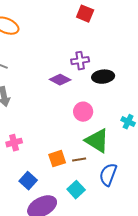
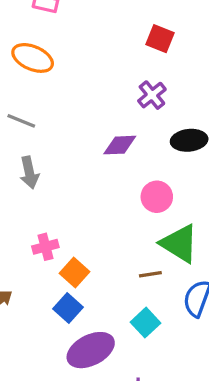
purple cross: (80, 61) -> (152, 95), moved, turned -30
purple diamond: (60, 80) -> (120, 145), turned -30
orange square: (57, 159) -> (75, 273), moved, turned -30

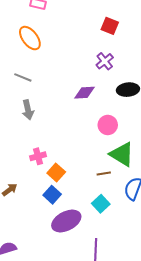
orange ellipse: (33, 58) -> (30, 38), turned 30

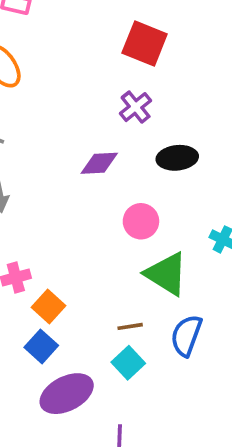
red square: (110, 26) -> (145, 44), size x1.4
brown line: (104, 173) -> (130, 326), moved

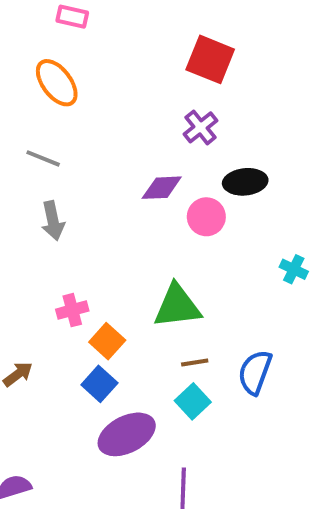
pink circle: (141, 221) -> (206, 217), moved
green triangle: (166, 274) -> (177, 306), moved, turned -39

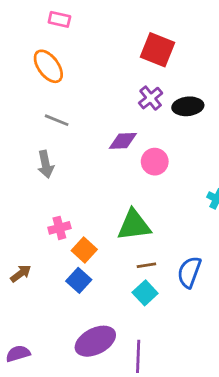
gray line: (43, 158) -> (57, 120), moved
black ellipse: (245, 182) -> (188, 106), moved
purple ellipse: (127, 434) -> (95, 341), moved

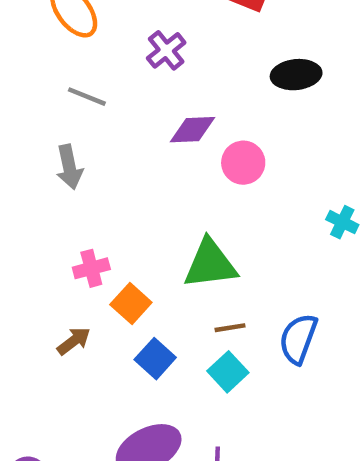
purple cross: (151, 98) -> (166, 50), moved
brown arrow: (21, 273) -> (74, 341), moved
blue square: (79, 280) -> (155, 359), moved

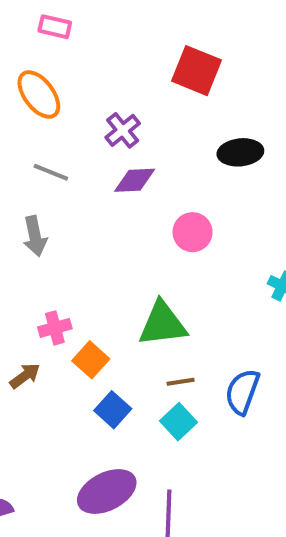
purple diamond: (193, 130) -> (135, 180), moved
brown arrow: (74, 341) -> (25, 376), moved

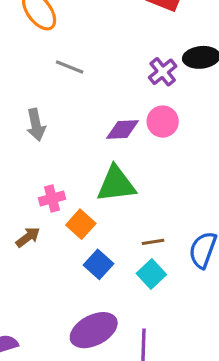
purple cross: (123, 130) -> (163, 72), moved
gray line: (51, 172) -> (70, 67), moved
purple diamond: (135, 180) -> (123, 130), moved
green triangle: (163, 324) -> (116, 184), moved

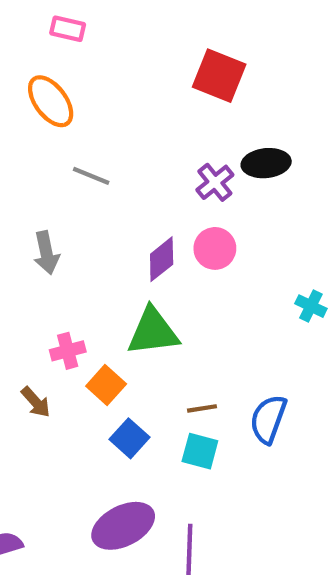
purple diamond: (123, 130) -> (162, 259), turned -36
brown arrow: (28, 237) -> (36, 402), turned 85
cyan square: (151, 274) -> (200, 451), turned -32

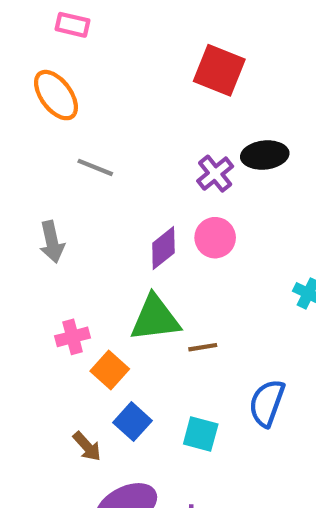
brown arrow: (36, 402) -> (87, 446), moved
brown line: (202, 408) -> (203, 347), moved

